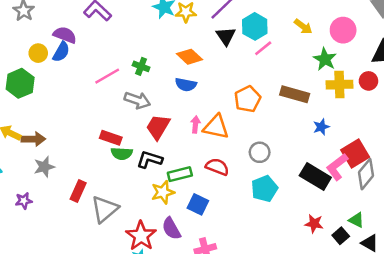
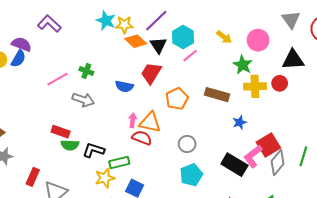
orange diamond: (189, 57) -> (136, 41), moved
red trapezoid: (158, 127) -> (151, 73), moved
red semicircle: (217, 167) -> (142, 138), moved

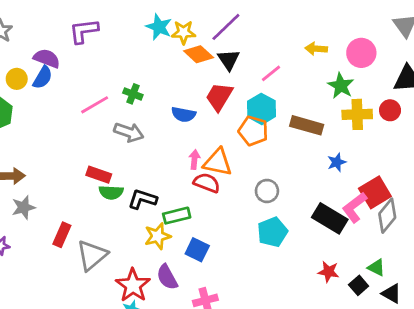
purple L-shape: (49, 24) -> (84, 31), turned -50
cyan hexagon: (183, 37) -> (261, 109), moved
yellow arrow: (224, 37) -> (316, 49), turned 147
orange pentagon: (177, 99) -> (253, 131), turned -30

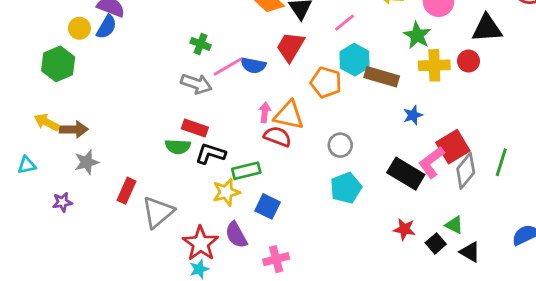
pink line: (95, 105) -> (228, 67), moved
cyan hexagon: (261, 109) -> (354, 60), moved
red rectangle: (99, 175) -> (195, 128), moved

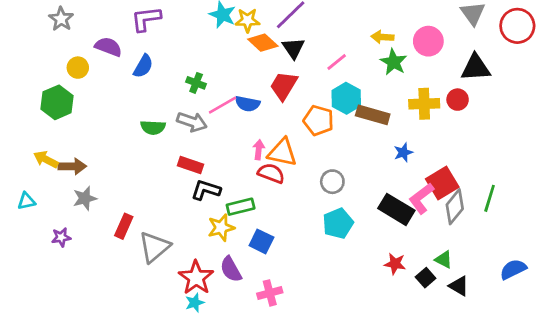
blue semicircle: (107, 27) -> (143, 66), moved
green star: (417, 35) -> (394, 62), moved
green semicircle: (178, 147) -> (153, 127), moved

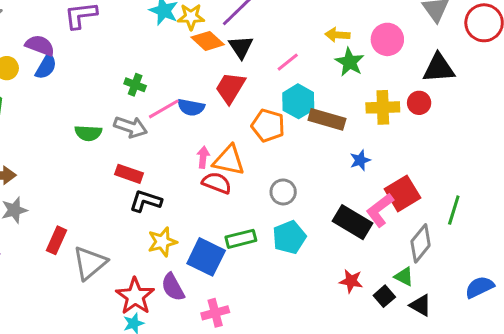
blue semicircle: (143, 66) -> (46, 67), moved
green rectangle: (241, 207) -> (241, 239), moved
gray diamond: (455, 207) -> (421, 243), moved
blue square: (261, 241) -> (206, 257), size x1.4

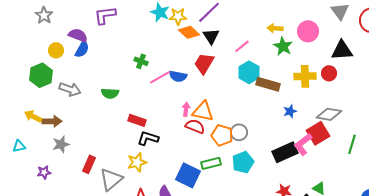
orange pentagon: (268, 126) -> (222, 135), moved
gray arrow: (131, 127) -> (70, 89), moved
black rectangle: (353, 222) -> (285, 152), turned -55
yellow star: (162, 242) -> (137, 162), moved
gray diamond: (421, 243) -> (329, 114), moved, turned 60

